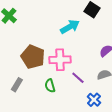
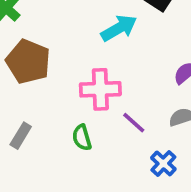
brown pentagon: (33, 57) -> (28, 62), moved

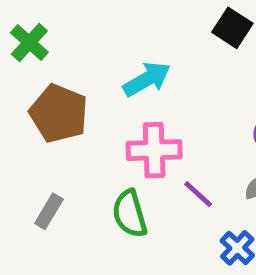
cyan arrow: (119, 28) -> (147, 79), moved
green semicircle: (82, 138) -> (130, 214), size x1.4

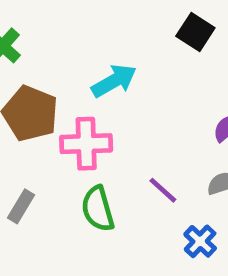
pink cross: (154, 150) -> (86, 144), moved

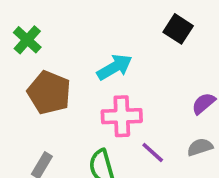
pink cross: (86, 144) -> (122, 116), moved

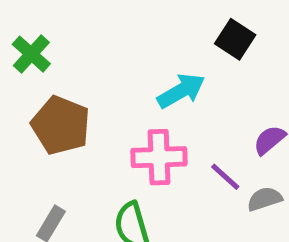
cyan arrow: (115, 67) -> (181, 91), moved
purple line: (153, 153) -> (225, 177), moved

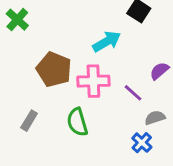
brown pentagon: (61, 125) -> (54, 69), moved
gray semicircle: (265, 199) -> (155, 118), moved

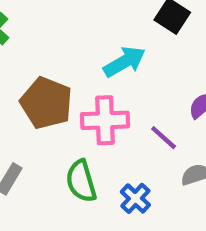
blue cross: (142, 143) -> (135, 198), moved

